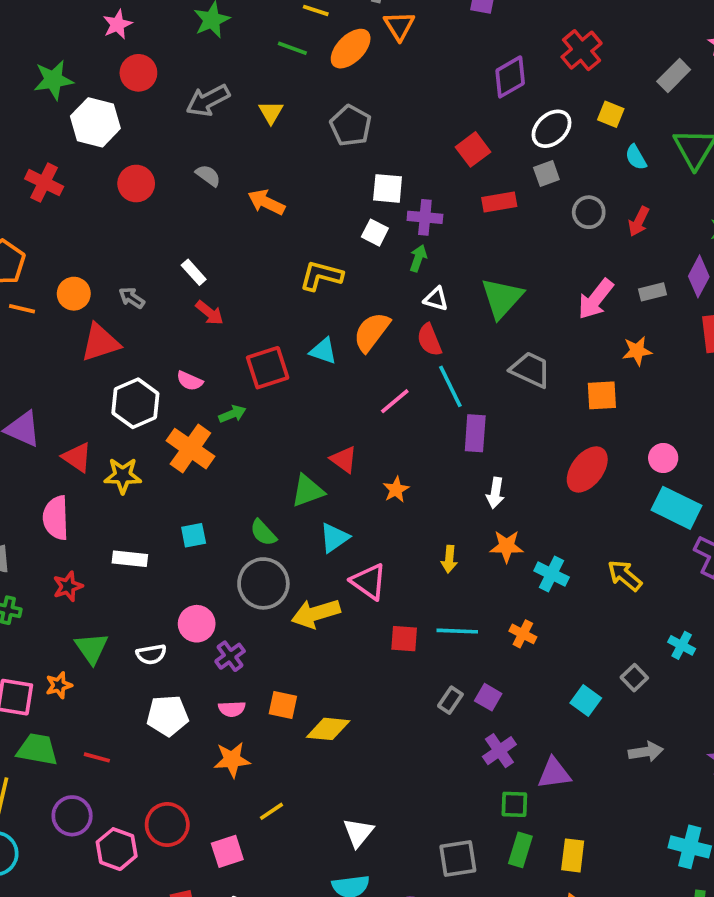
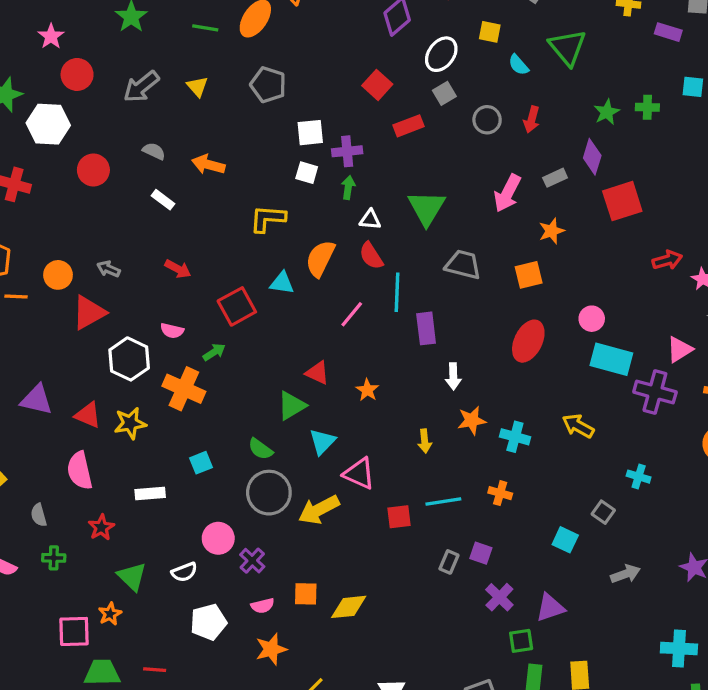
white rectangle: (194, 272) -> (163, 200), moved
cyan line: (450, 386) -> (397, 292), turned 39

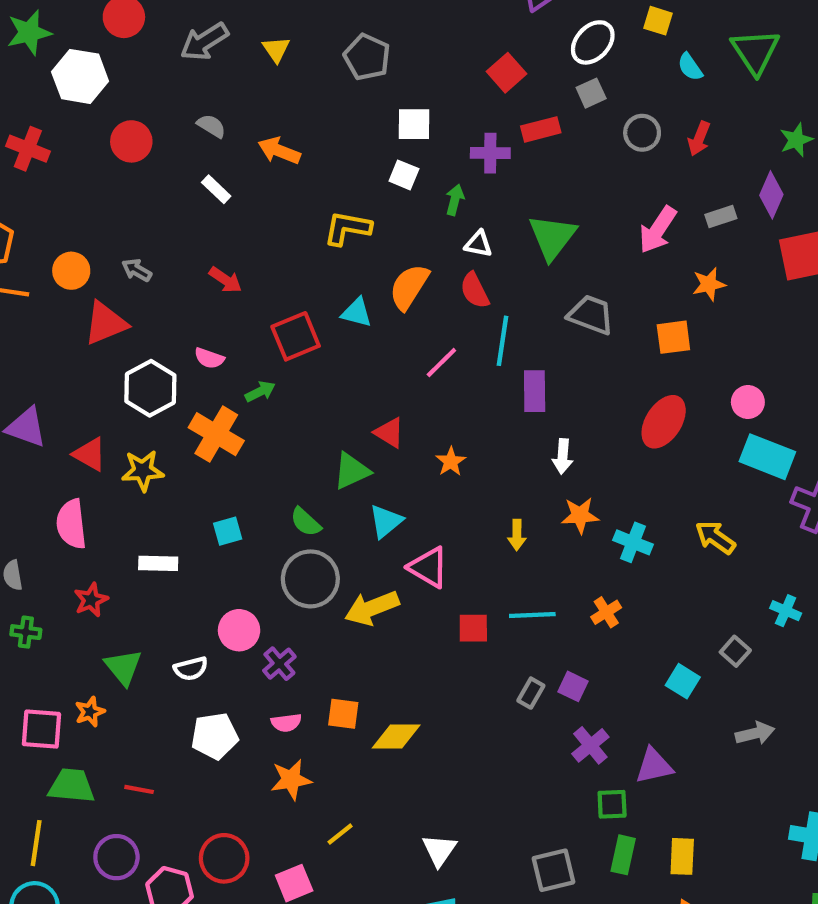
purple cross: (347, 151) -> (490, 153), moved
orange cross: (500, 493) -> (606, 612), turned 35

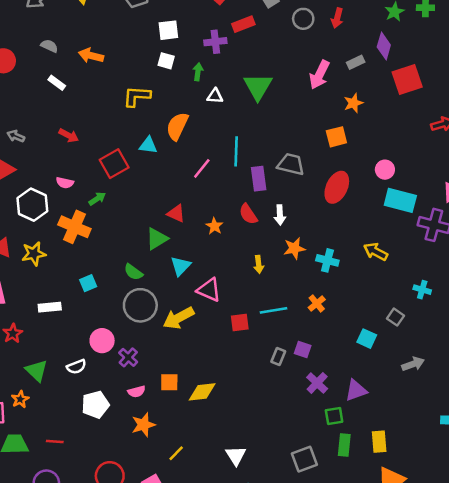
red semicircle: (475, 290) -> (248, 214), moved
gray trapezoid: (591, 315) -> (291, 164), moved

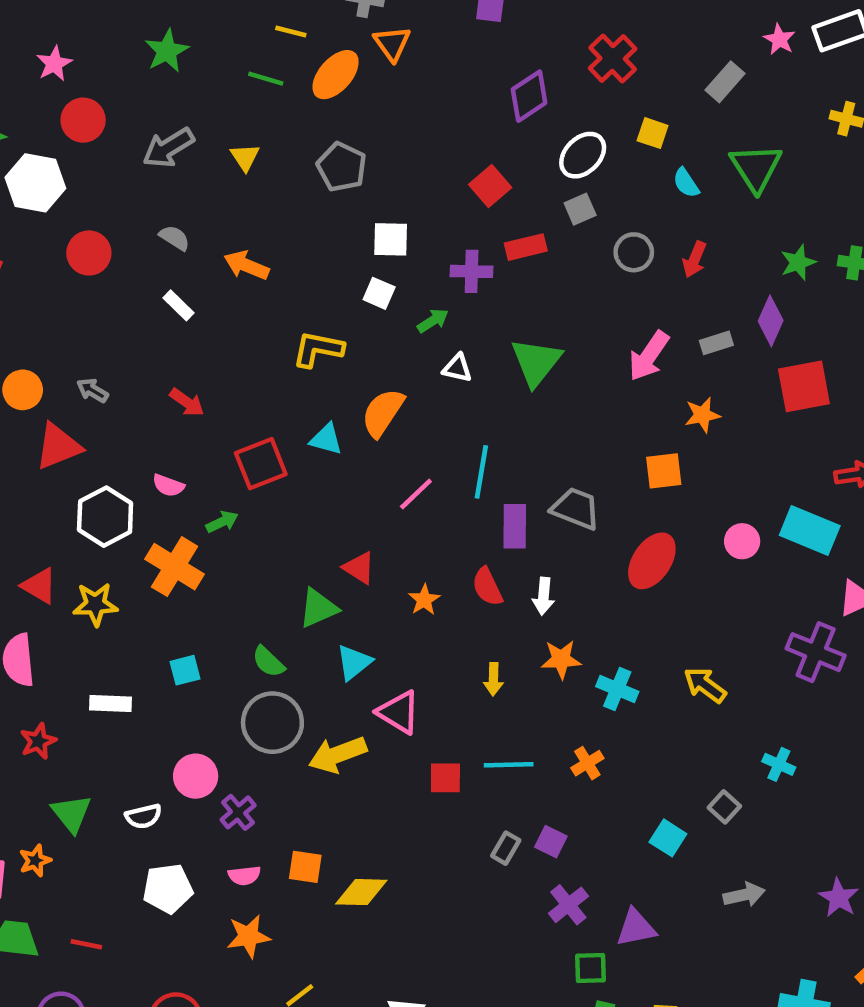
green arrow: (198, 72) -> (433, 321), turned 42
cyan rectangle: (400, 200) -> (810, 530), moved

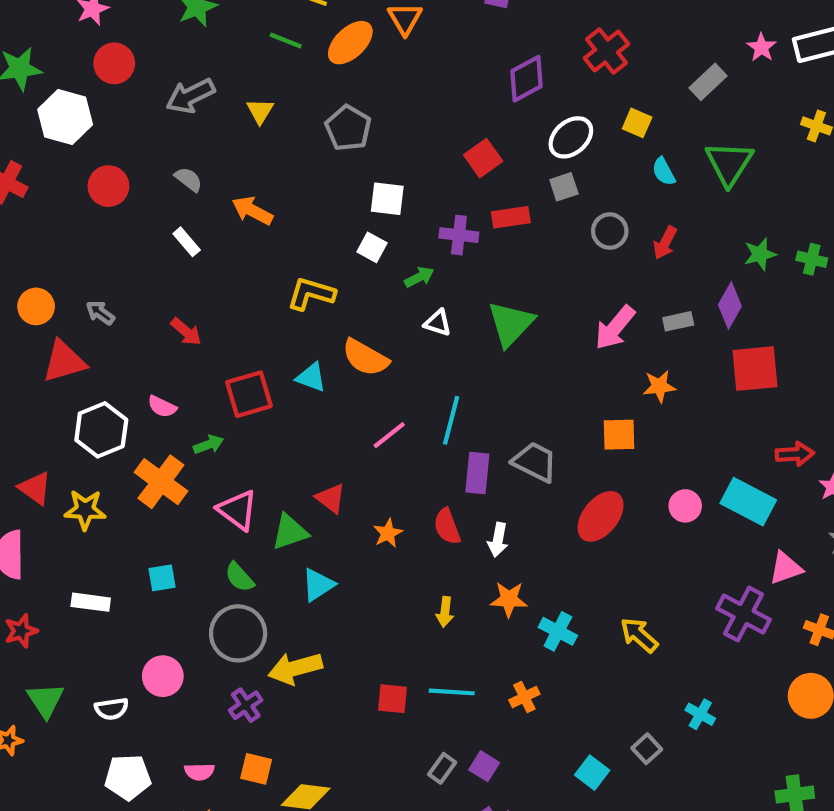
orange semicircle: (383, 413) -> (365, 358), turned -99
pink triangle: (399, 712) -> (238, 510), moved
purple cross: (238, 812) -> (246, 705), moved

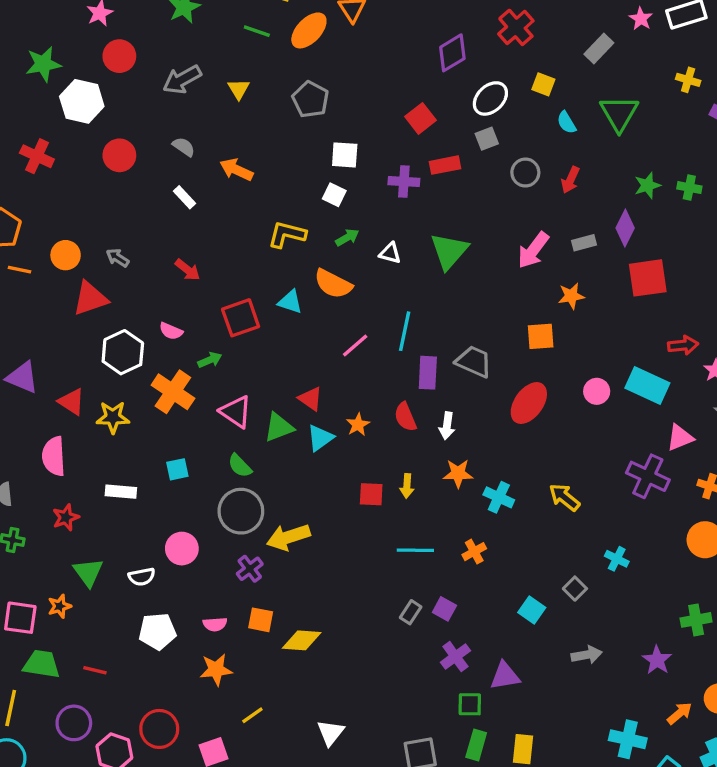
green arrow: (419, 277) -> (347, 237), moved
cyan triangle: (318, 585) -> (320, 438), moved
red square: (393, 699) -> (371, 494), moved

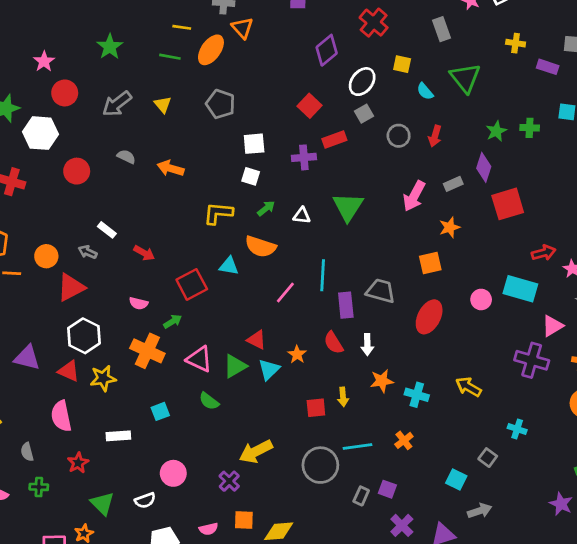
gray rectangle: (599, 48) -> (442, 29), turned -55
white rectangle: (184, 197) -> (107, 230), moved
white hexagon: (123, 352) -> (84, 336), moved
gray circle: (241, 511) -> (320, 465), moved
gray arrow: (587, 655) -> (480, 511), moved

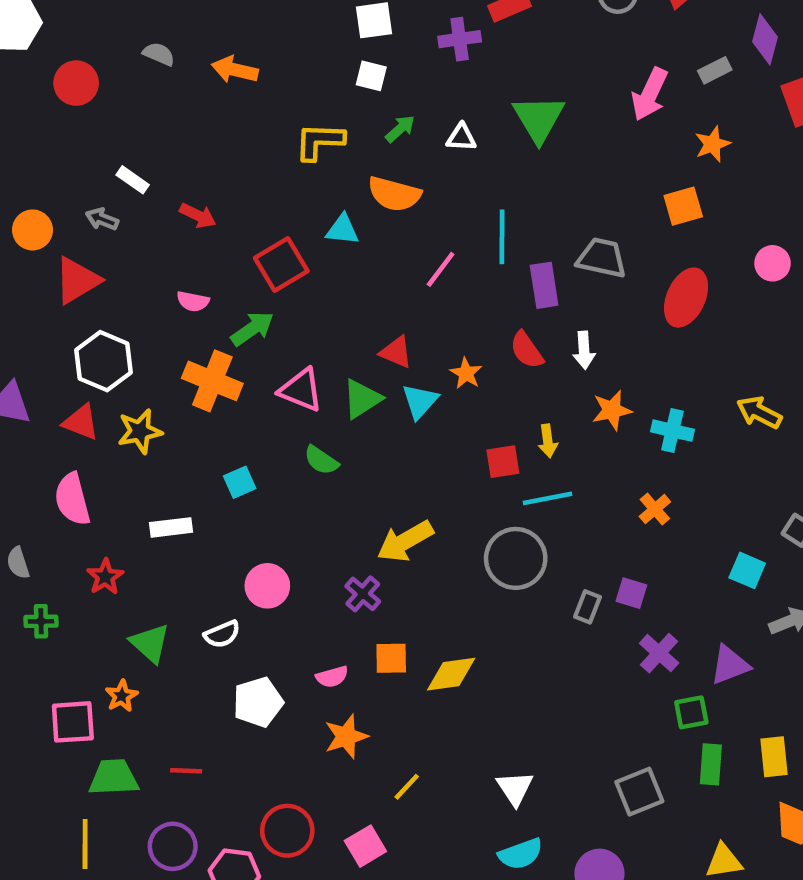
green arrow: (173, 321) -> (252, 329), size x1.4
cyan line: (357, 447) -> (548, 498), moved

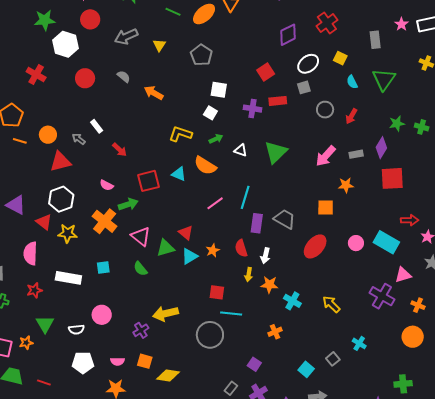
yellow arrow: (548, 441) -> (249, 275), moved
white rectangle: (171, 527) -> (68, 278), size x1.4
gray rectangle: (588, 607) -> (231, 388), moved

